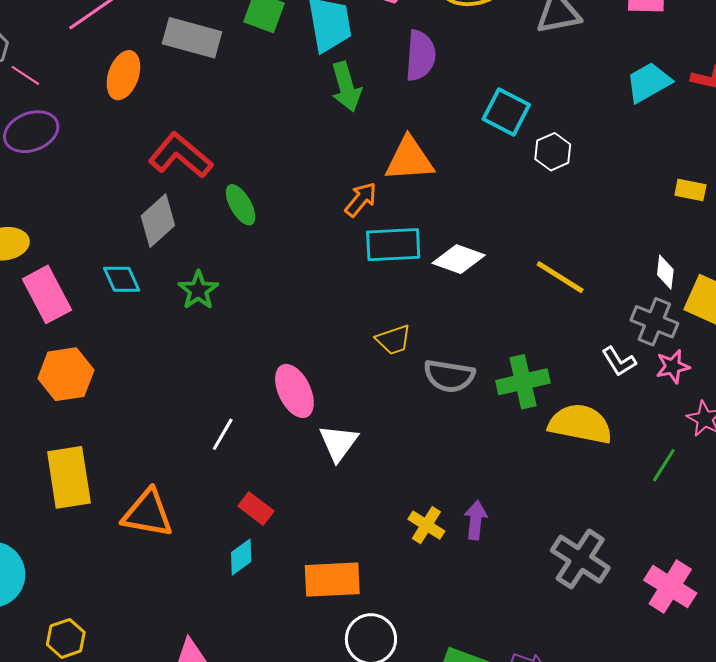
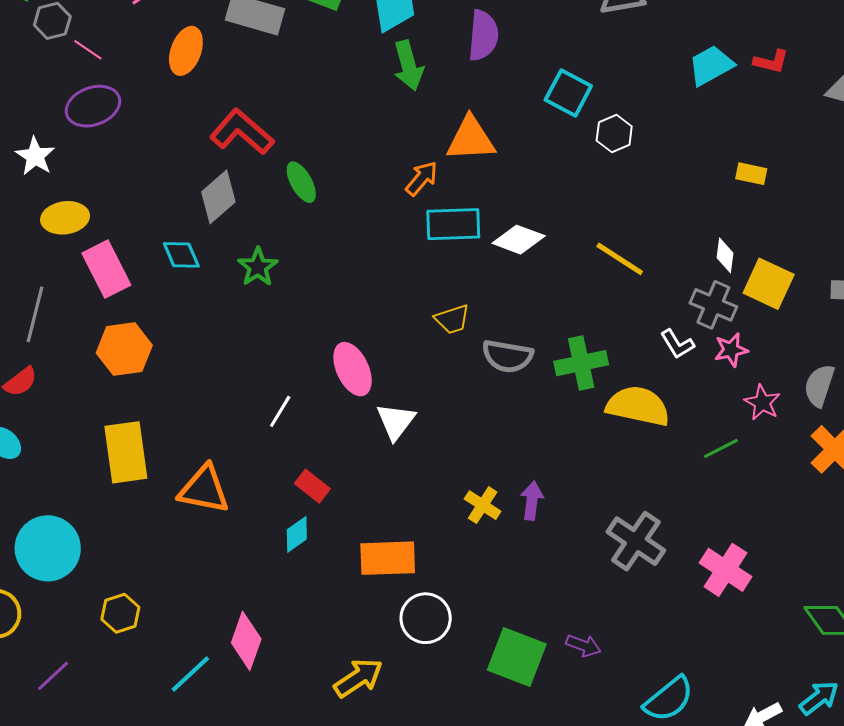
green line: (664, 465) -> (721, 448), turned 30

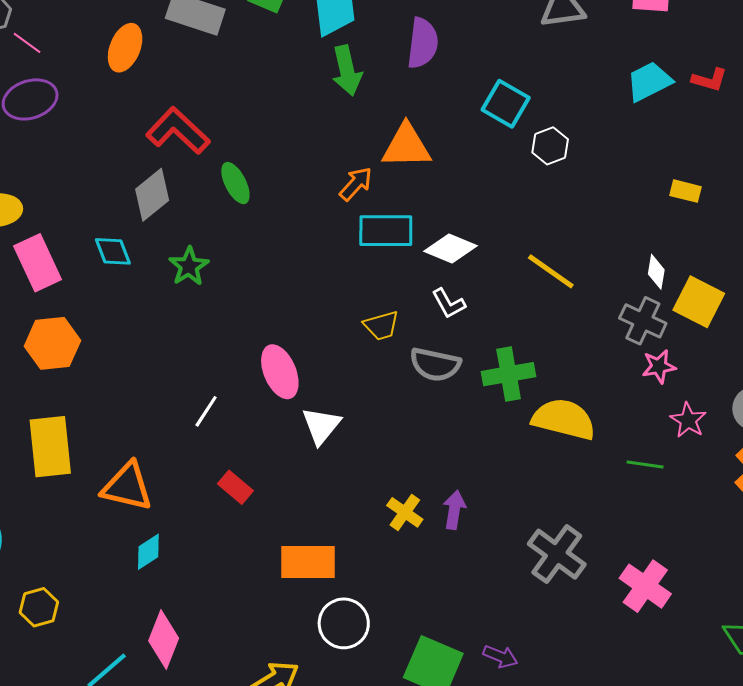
white L-shape: (677, 344) -> (449, 303), moved
green line: (721, 448) -> (645, 465), turned 33
cyan diamond: (297, 534) -> (148, 552), moved

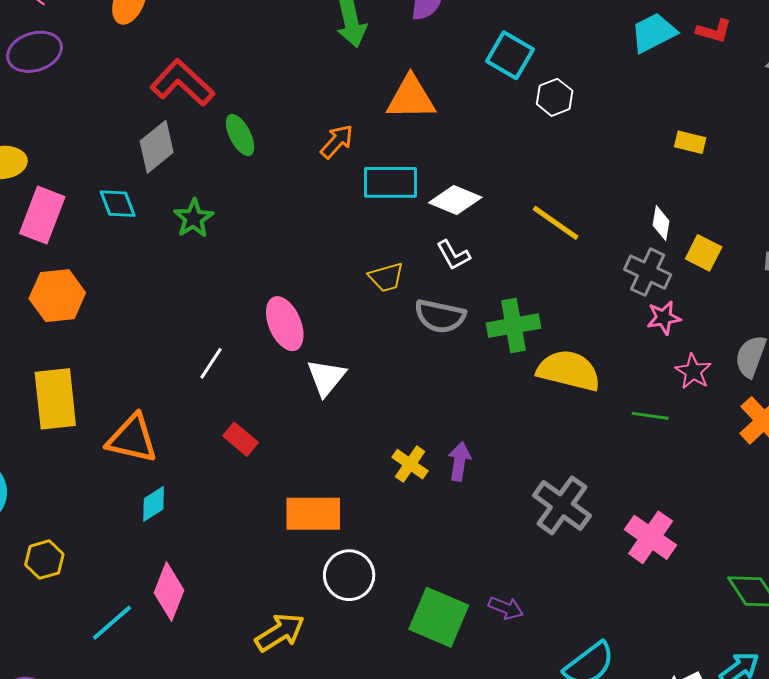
orange arrow: (356, 184) -> (337, 141), moved
pink rectangle: (38, 263) -> (42, 215), turned 46
yellow square: (699, 302) -> (704, 253), size x0.7

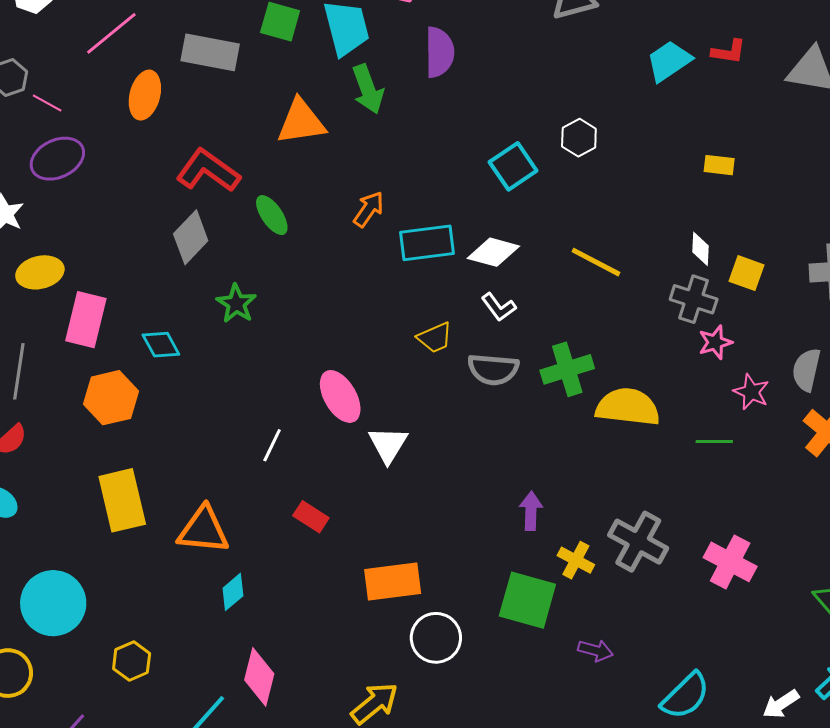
cyan square: (510, 55) -> (513, 166), moved, turned 33
orange triangle: (411, 98) -> (301, 122), moved
cyan diamond: (118, 204) -> (161, 345), moved
yellow cross: (410, 464) -> (576, 560), moved
green square: (439, 617) -> (527, 600), moved

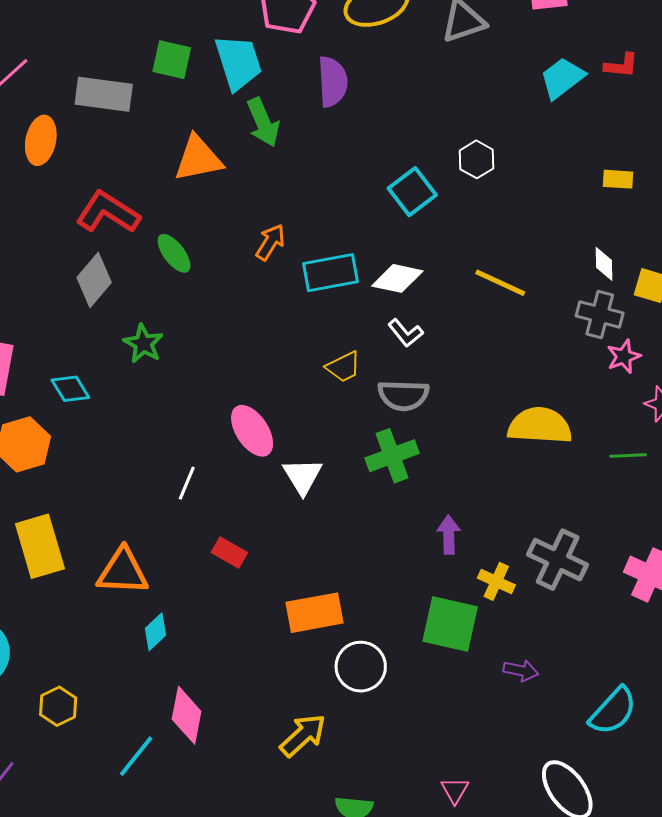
green cross: (567, 369) -> (392, 456), moved

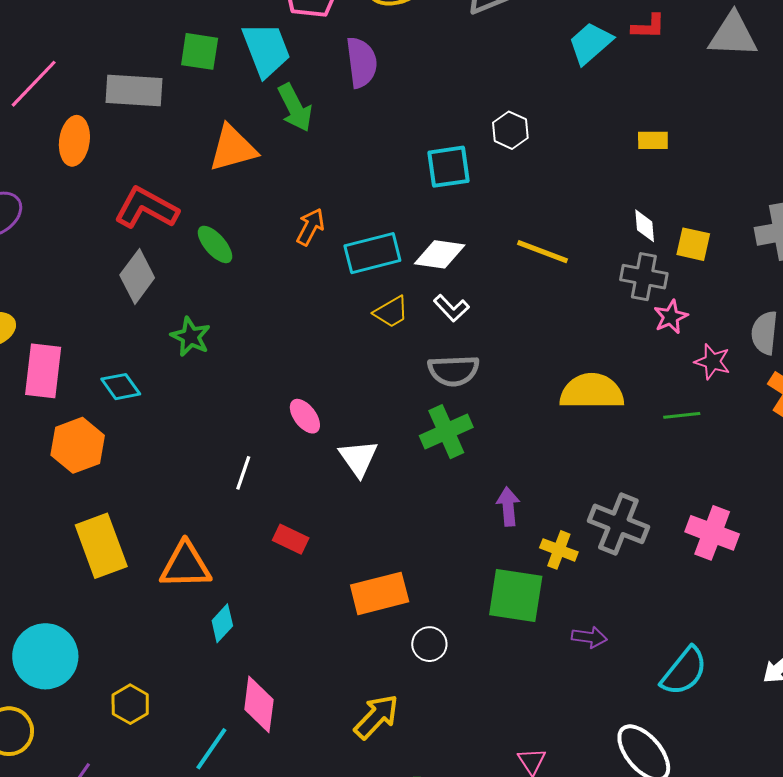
cyan square: (412, 192) -> (448, 167), turned 33
yellow trapezoid: (343, 367) -> (391, 312), moved
pink ellipse: (252, 431) -> (305, 416), size x0.7
white circle: (361, 667) -> (429, 644), size x0.7

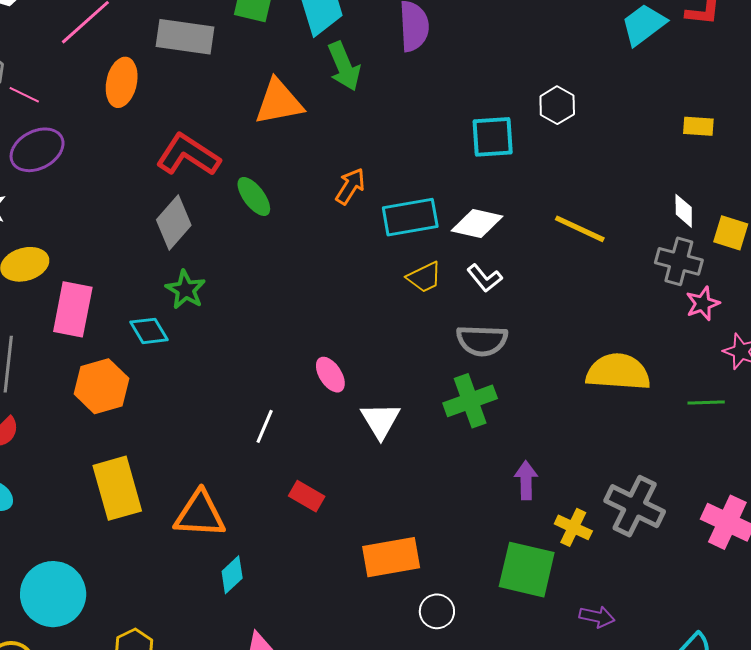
green star: (191, 337) -> (186, 290), moved

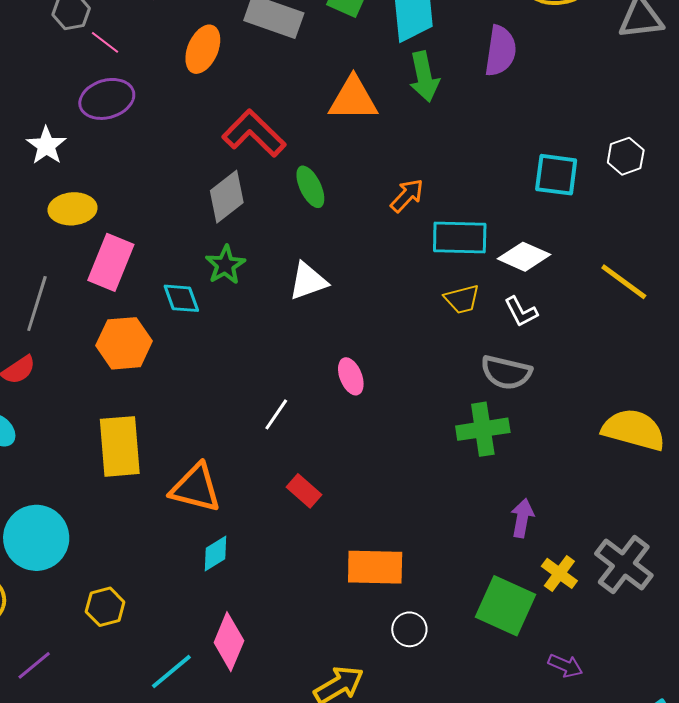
white triangle: (380, 420) -> (308, 281), moved, turned 30

